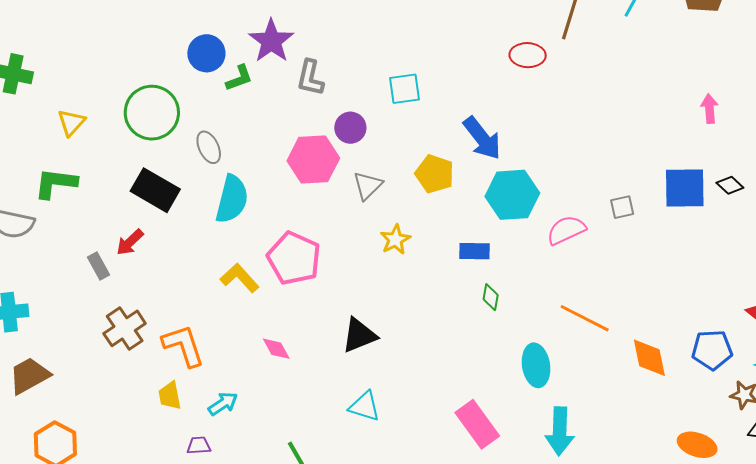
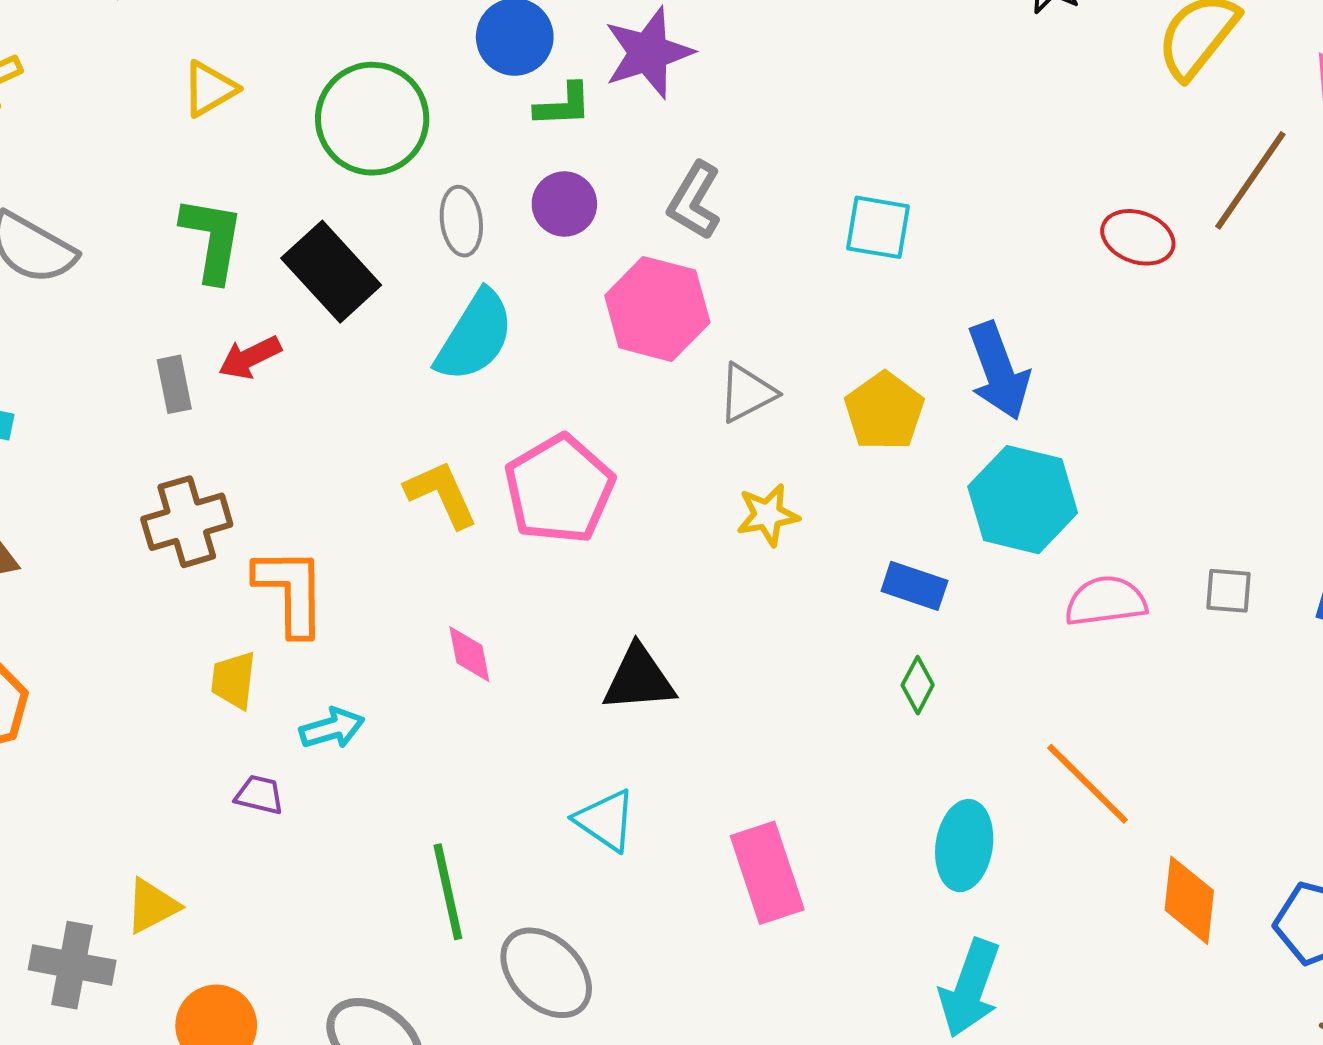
gray L-shape: (310, 78) -> (694, 201), moved
purple circle: (350, 128) -> (564, 204), moved
green L-shape: (56, 183) -> (212, 239), moved, turned 75
pink rectangle: (477, 424) -> (767, 873), moved

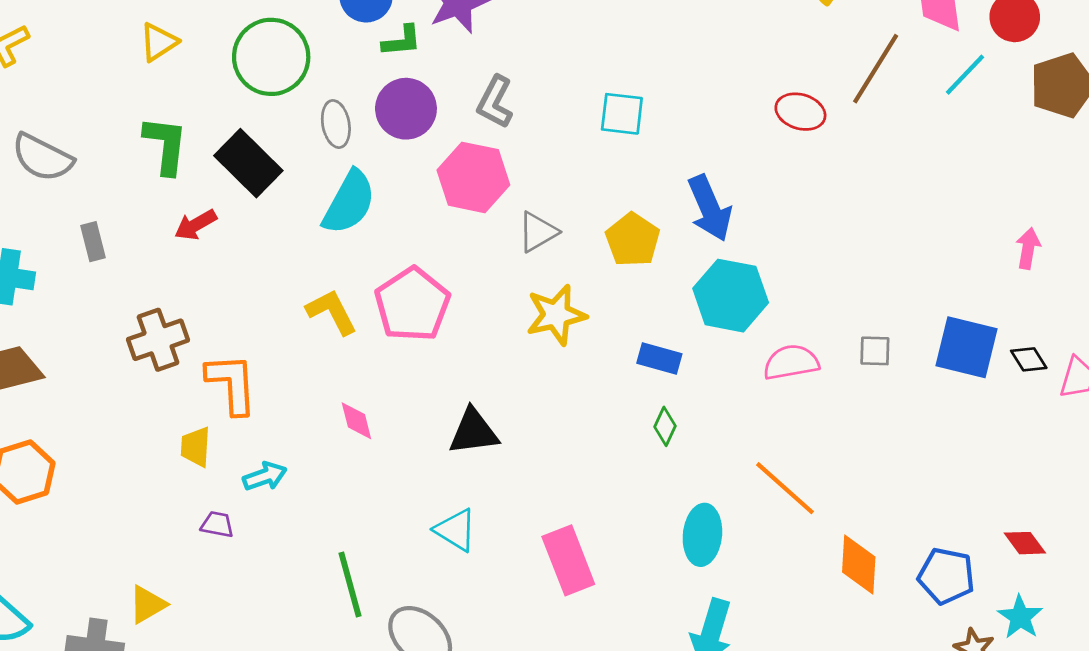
purple circle: (564, 204) -> (406, 109), size x1.4
gray rectangle: (174, 384) -> (93, 242), moved
yellow star: (768, 515) -> (556, 315), size x1.4

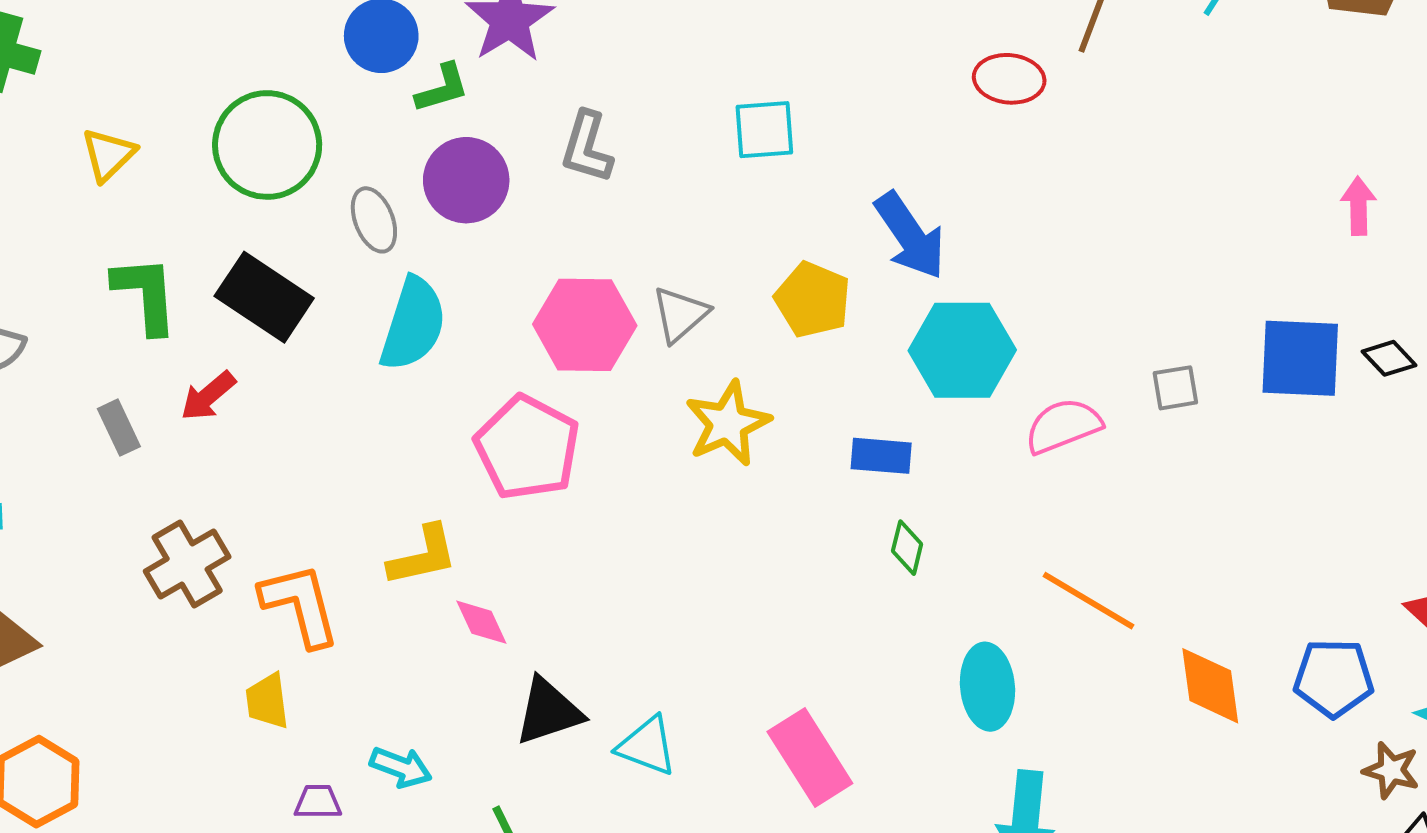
pink hexagon: (473, 177) -> (585, 325), moved
gray rectangle: (93, 242) -> (119, 428), moved
yellow L-shape: (332, 312) -> (423, 556), moved, turned 116
black triangle: (474, 432) -> (549, 711), moved
cyan arrow: (265, 476) -> (401, 767), moved, turned 51

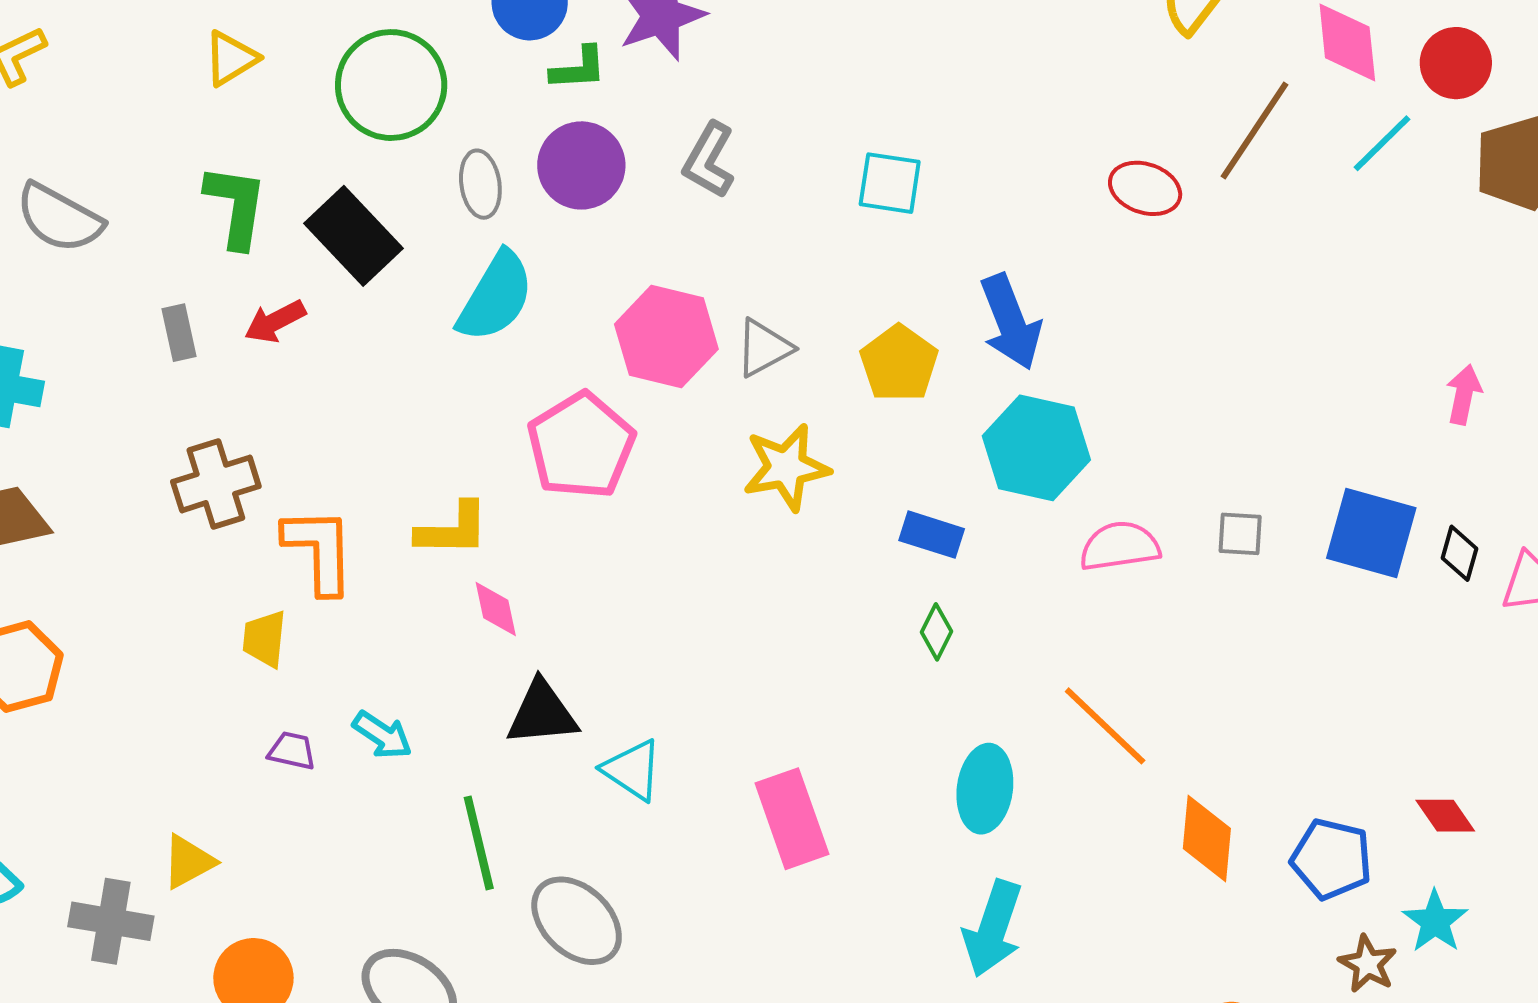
black diamond: (1389, 358) -> (1460, 553), turned 46

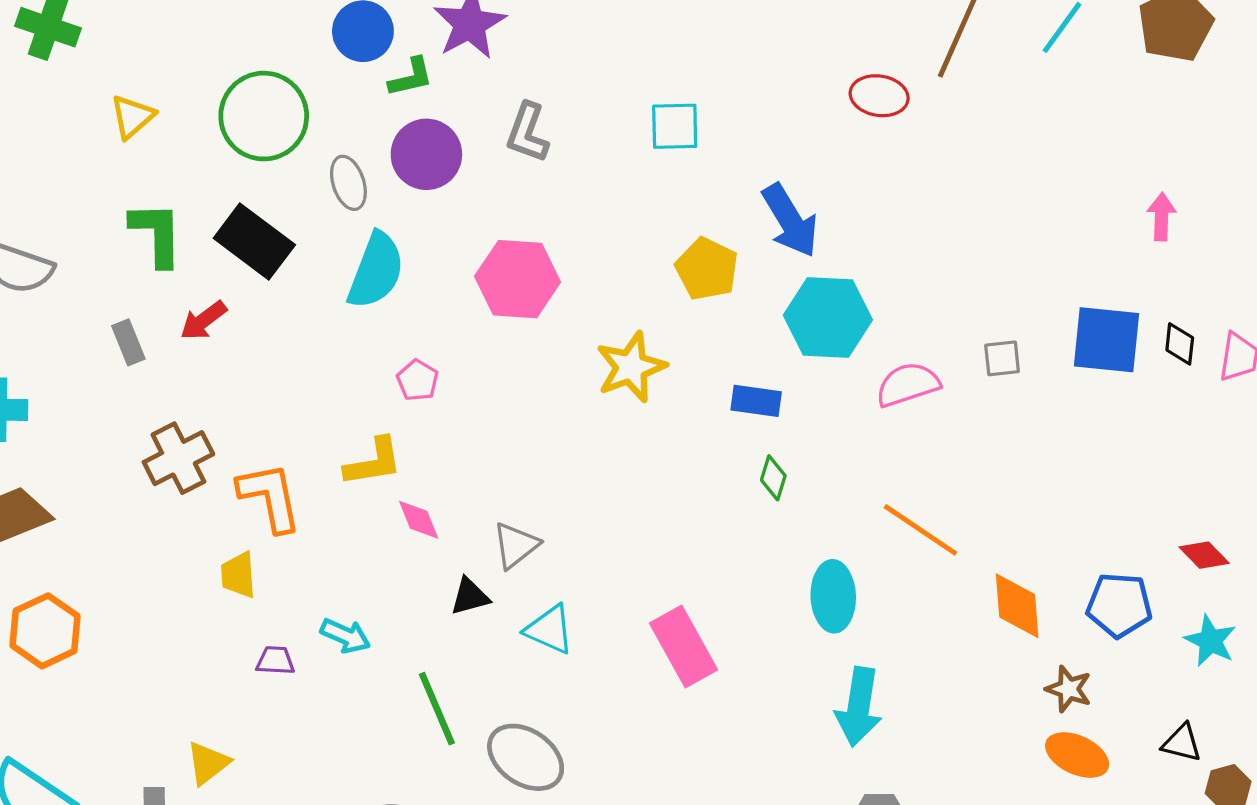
gray triangle: (764, 348) -> (516, 545), moved
pink pentagon: (581, 446) -> (418, 380), moved, size x0.5
black triangle: (542, 713) -> (470, 596), size x0.7
brown star: (1368, 964) -> (1069, 689), moved

